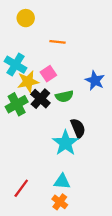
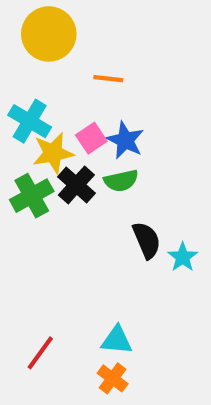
yellow circle: (26, 18) -> (49, 34), size x1.6
blue star: (95, 80) -> (125, 140), moved
cyan star: (65, 143) -> (183, 257), moved, size x0.6

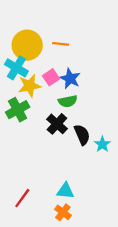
yellow circle: (49, 34) -> (27, 45), moved
black cross: (76, 185) -> (57, 124), moved

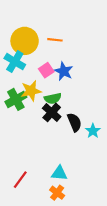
yellow star: (30, 86) -> (31, 91), moved
green semicircle: (68, 101) -> (53, 98), moved

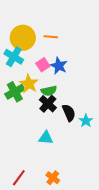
yellow star: (31, 91) -> (29, 84), turned -30
cyan triangle: (59, 173) -> (46, 138), moved
red line: (20, 180) -> (19, 178), moved

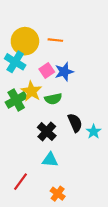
blue star: (59, 66) -> (64, 72), turned 30
black cross: (48, 104) -> (47, 132), moved
cyan triangle: (46, 138) -> (50, 160), moved
red line: (19, 178) -> (21, 182), moved

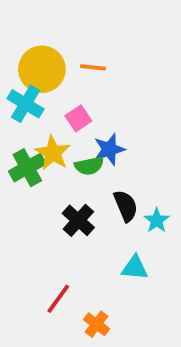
blue star: (64, 72) -> (109, 149), moved
cyan triangle: (50, 160) -> (135, 268), moved
red line: (21, 182) -> (58, 299), moved

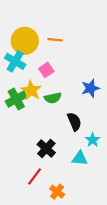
blue star: (109, 149) -> (90, 88), moved
black cross: (78, 220) -> (46, 149), moved
cyan star: (157, 220) -> (93, 140), moved

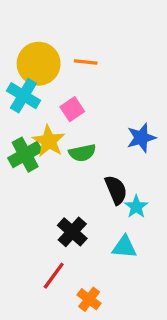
cyan star: (93, 140) -> (136, 207), moved

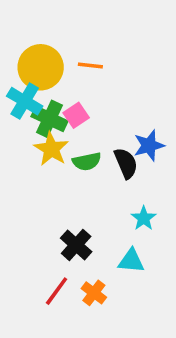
green cross: (25, 155) -> (49, 119), moved, turned -36
black semicircle: (116, 190) -> (126, 163), moved
orange cross: (89, 299) -> (94, 293), moved

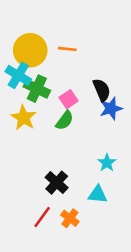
pink square: (76, 115) -> (69, 99), moved
yellow star: (51, 149) -> (24, 118), moved
green semicircle: (87, 161) -> (65, 120), turned -42
black semicircle: (126, 163) -> (102, 90), moved

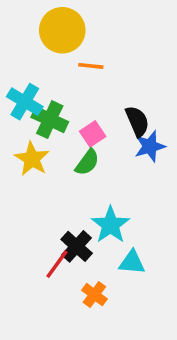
yellow circle: (30, 50) -> (62, 30), moved
cyan star: (107, 163) -> (110, 225), moved, size x1.5
red line: (42, 217) -> (57, 264), moved

